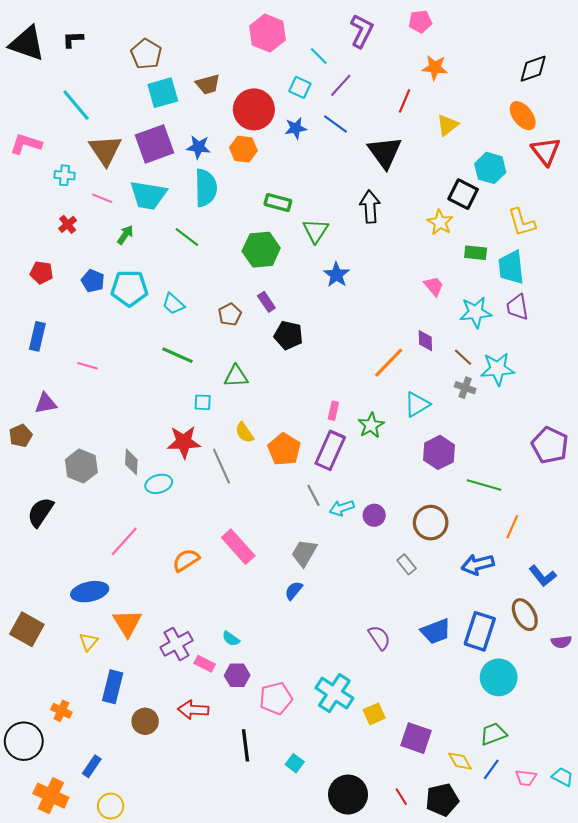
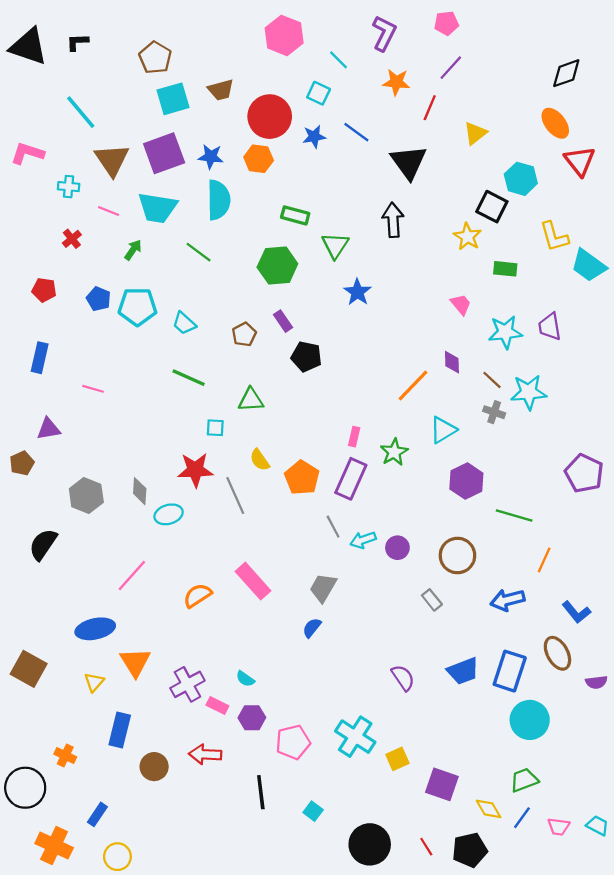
orange star: (435, 68) -> (396, 82), moved
purple line: (341, 85) -> (451, 68), moved
cyan trapezoid: (511, 267) -> (589, 265), moved, turned -48

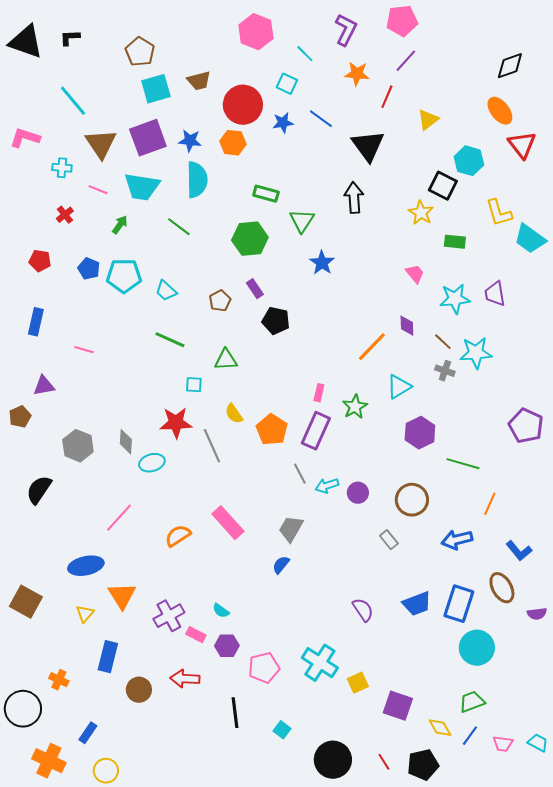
pink pentagon: (446, 23) -> (402, 21), size x1.4

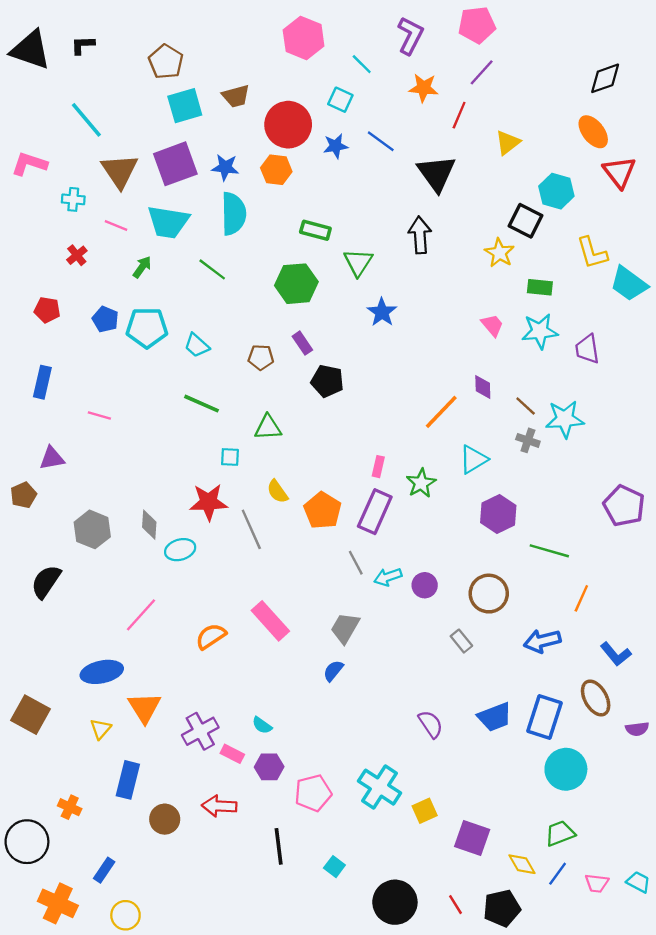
cyan star: (455, 299) -> (540, 331), moved
brown pentagon: (220, 301) -> (261, 357), turned 30

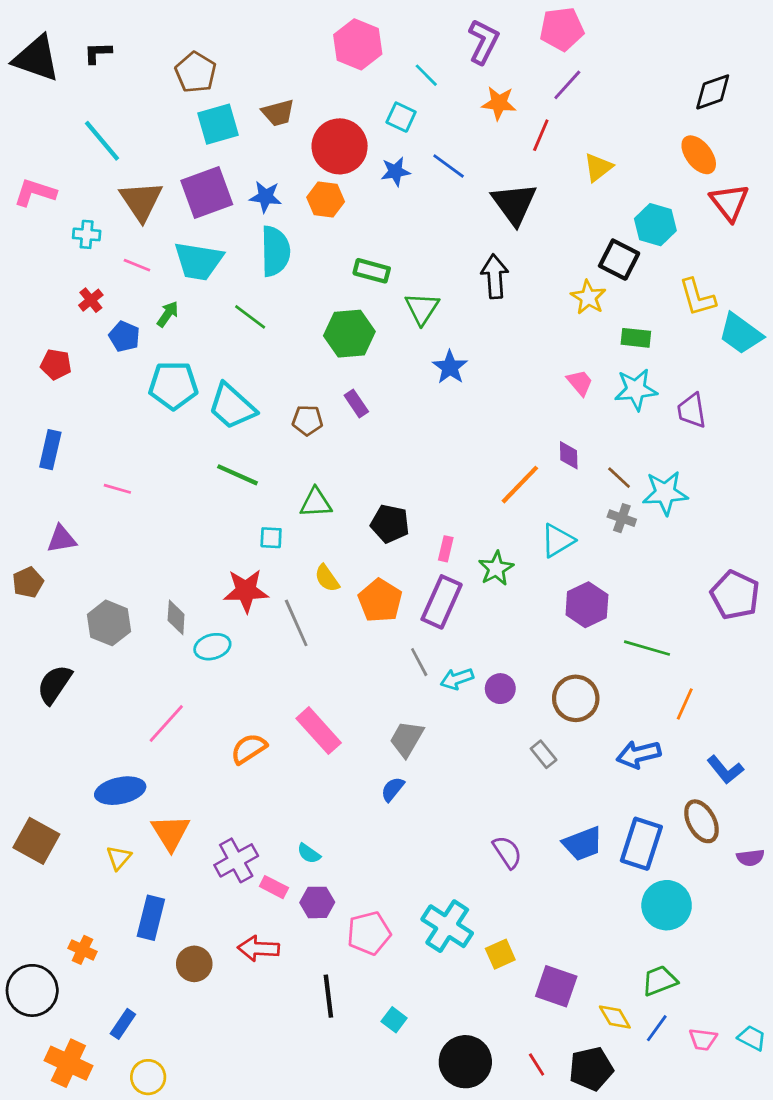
blue pentagon: (105, 319) -> (124, 336), moved
cyan trapezoid: (197, 345) -> (232, 406), size x1.6
black pentagon: (327, 381) -> (390, 524), moved

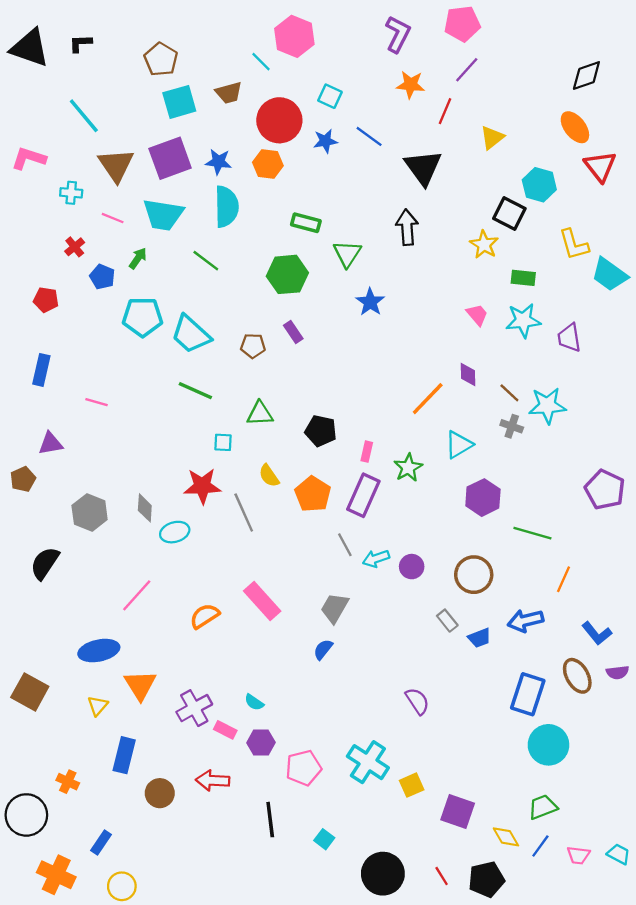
cyan line: (426, 75) -> (261, 62), moved
blue trapezoid: (583, 844) -> (479, 638), moved, size x0.7
purple semicircle: (750, 858) -> (617, 672), moved

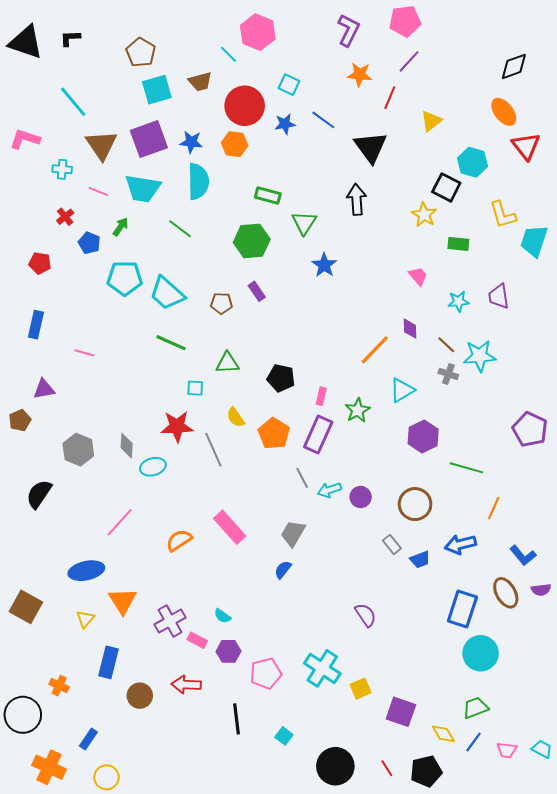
cyan trapezoid: (609, 274) -> (534, 241), turned 72
cyan star: (523, 320) -> (458, 301), moved, size x0.7

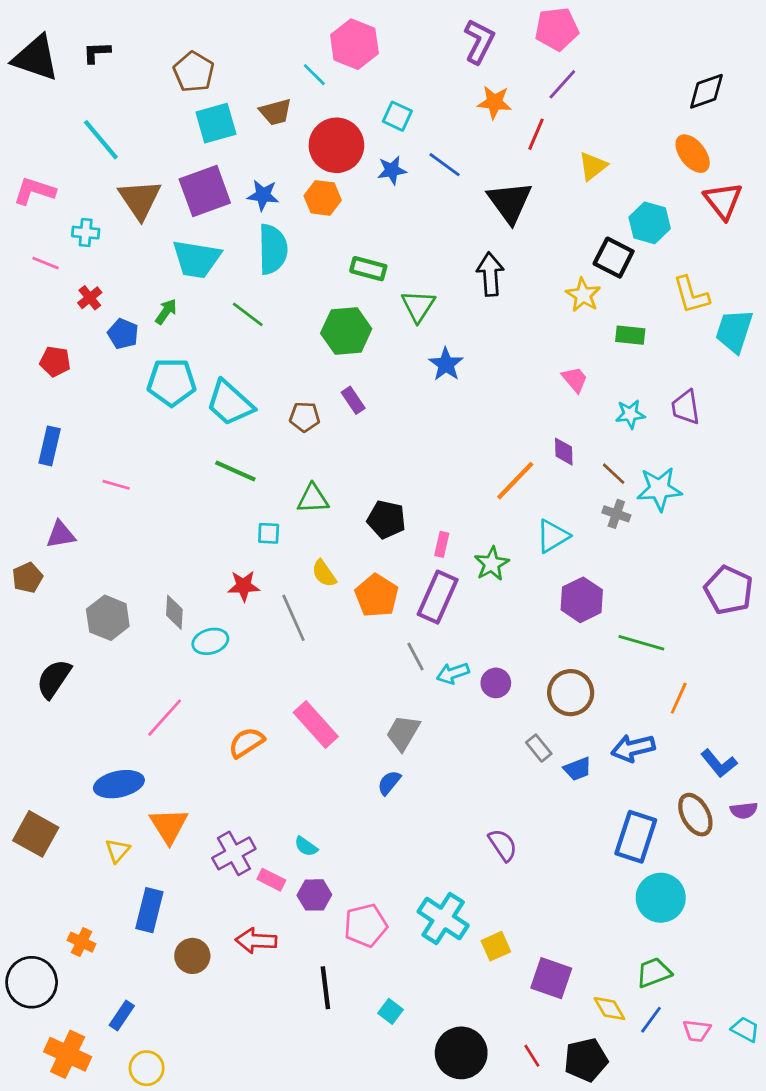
pink line: (98, 191) -> (45, 263), moved
red star: (177, 426) -> (244, 586), size x0.7

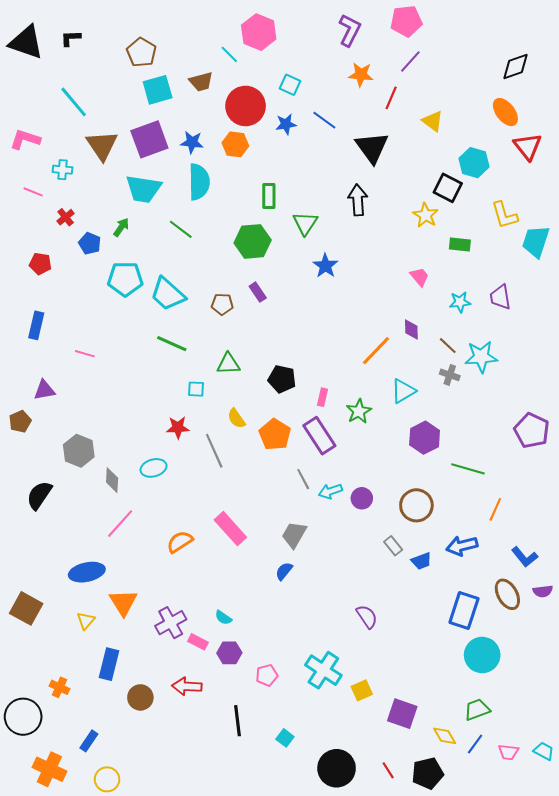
yellow triangle: (593, 166) -> (433, 121), turned -45
green rectangle: (368, 269) -> (269, 196), turned 75
purple rectangle: (438, 597) -> (319, 436), turned -57
gray diamond: (174, 612) -> (112, 480), moved
pink pentagon: (366, 925) -> (267, 675), size x0.7

